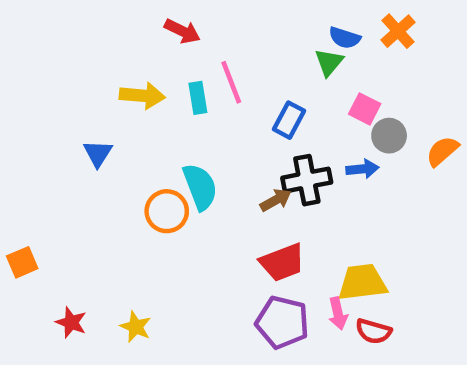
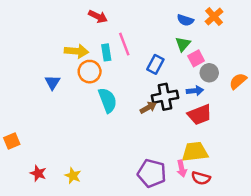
green triangle: (329, 62) -> (183, 44), moved
pink square: (365, 109) -> (196, 58), turned 35
orange circle: (167, 211) -> (90, 72), moved
red trapezoid: (282, 262) -> (200, 115), moved

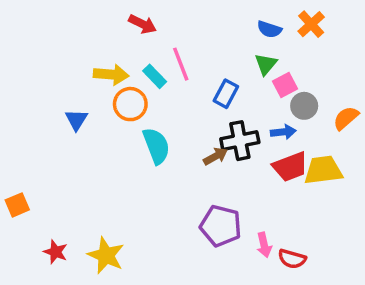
cyan rectangle: (106, 52) -> (155, 76), turned -35
yellow trapezoid: (195, 152) -> (323, 170), moved
purple pentagon: (152, 173) -> (221, 226), moved
yellow star: (73, 176) -> (106, 255), size x1.5

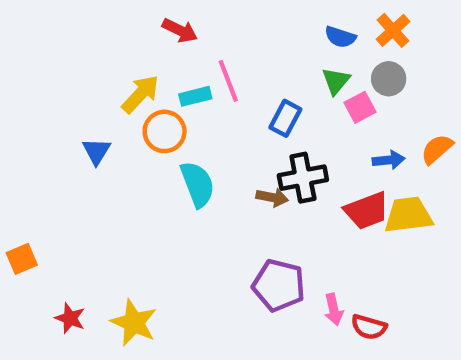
yellow arrow: (111, 75) -> (140, 94), turned -52
cyan rectangle: (155, 76) -> (195, 96), turned -60
gray circle: (304, 106) -> (389, 79), moved
blue arrow: (283, 132) -> (389, 160), moved
brown arrow: (215, 156) -> (272, 197), turned 40

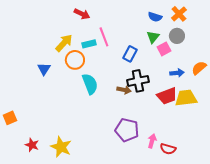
pink arrow: (334, 309) -> (152, 141), turned -152

